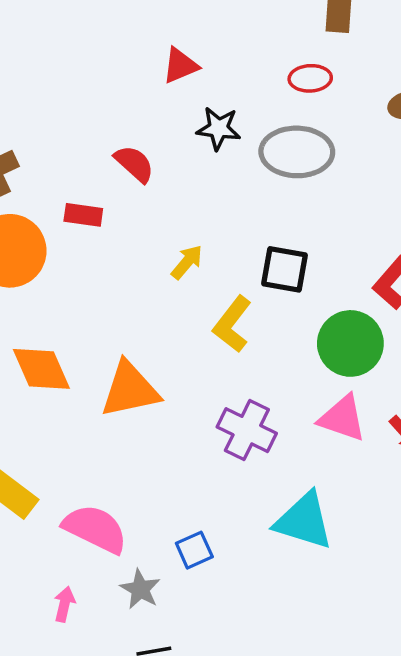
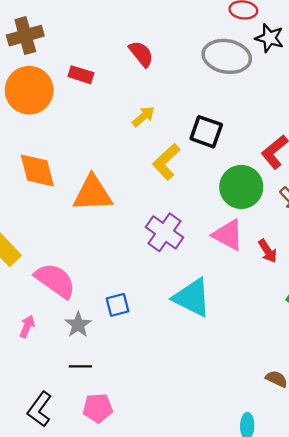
black star: (219, 128) -> (270, 38), moved
red semicircle: (134, 164) -> (141, 54), moved

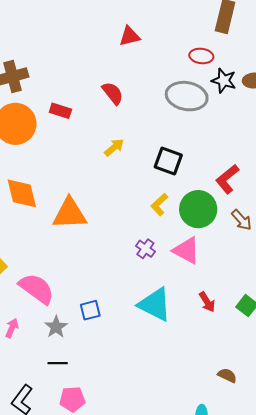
yellow L-shape: (166, 162) -> (159, 205), moved, size x0.7
purple cross: (165, 232) -> (145, 249), moved, size x0.6
red arrow: (268, 251) -> (207, 302), moved

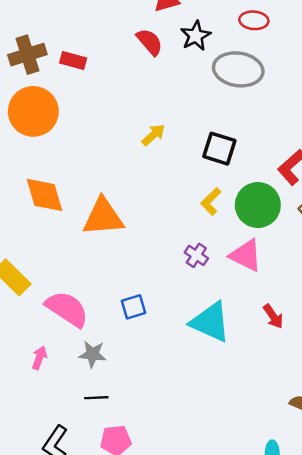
black star: (224, 81) -> (196, 36), moved, turned 30
red semicircle: (113, 93) -> (150, 42), moved
red rectangle: (60, 111) -> (73, 61), moved
blue square: (90, 310) -> (133, 307), moved
gray star: (56, 327) -> (93, 354), turned -30

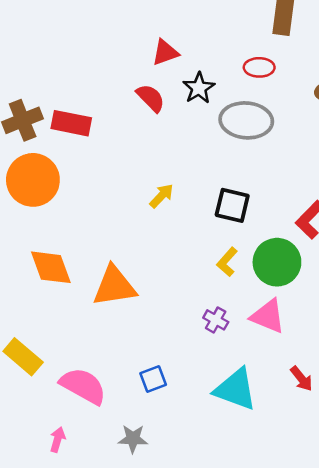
red rectangle: (73, 61) -> (71, 123), size x1.4
gray star: (93, 354) -> (133, 439), moved

